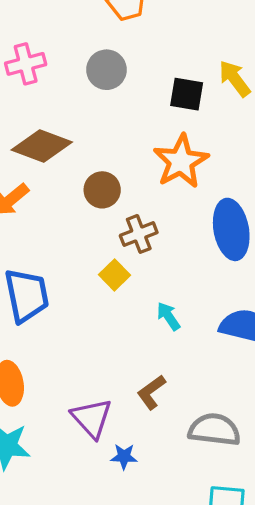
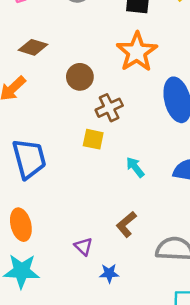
brown diamond: (42, 146) -> (33, 47), size x0.7
yellow square: (114, 275) -> (93, 139), turned -30
purple triangle: (92, 418) -> (83, 246), size x0.6

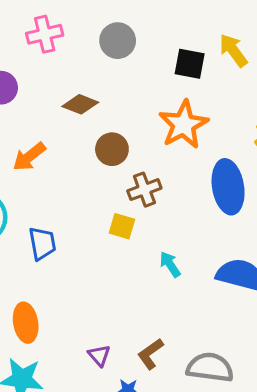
brown diamond: (33, 47) -> (80, 104), moved
blue trapezoid: (29, 159) -> (42, 243), size x0.7
brown L-shape: (126, 224) -> (150, 354), moved

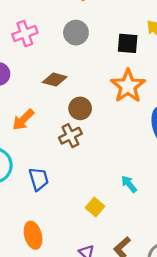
brown cross: (144, 190) -> (70, 136), moved
yellow square: (122, 226) -> (95, 207), moved, turned 30

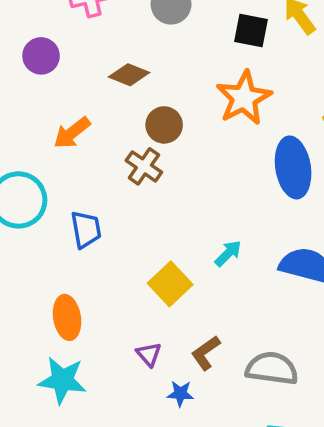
brown cross: (70, 136) -> (144, 166), turned -35
cyan arrow: (129, 184) -> (228, 253), turned 78
yellow square: (95, 207) -> (170, 284), size x1.4

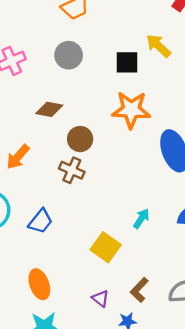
orange star: (244, 98) -> (131, 110), turned -30
blue trapezoid: (86, 229) -> (41, 221), turned 60

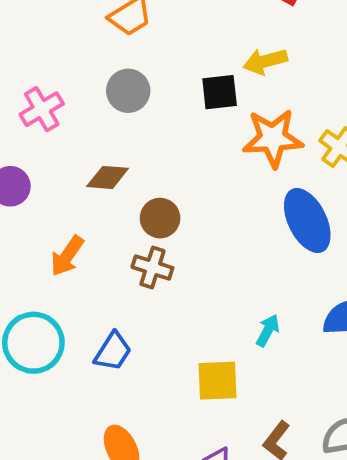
yellow arrow: (158, 46) -> (265, 61), turned -52
orange star: (131, 110) -> (273, 138), moved
yellow square: (106, 247) -> (217, 381), turned -32

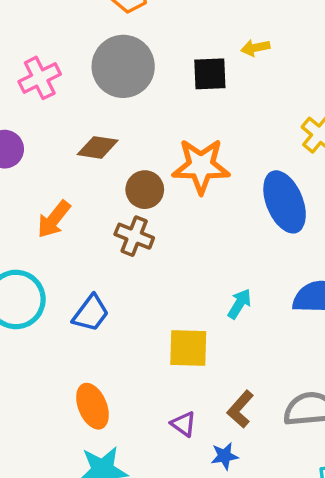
yellow arrow: (265, 61) -> (255, 48), size x0.7
gray circle: (128, 91) -> (123, 66), size x1.5
orange star: (273, 138) -> (201, 166), moved

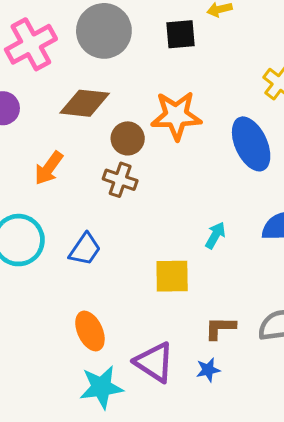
pink cross: (40, 78) -> (31, 44), size x1.4
brown diamond: (98, 147) -> (85, 103), size x1.4
brown L-shape: (240, 409) -> (220, 328), turned 52
purple triangle: (183, 424) -> (154, 362), moved, size x1.8

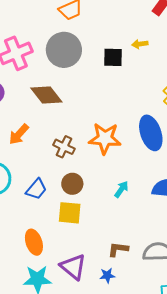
brown diamond: (85, 103) -> (46, 95), turned 40
orange star: (176, 116) -> (105, 138), moved
brown circle: (128, 138) -> (72, 184), moved
yellow square: (172, 276) -> (70, 213), moved

